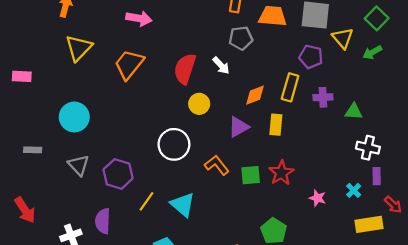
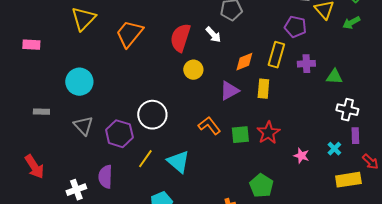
white circle: (174, 144) -> (152, 115), moved

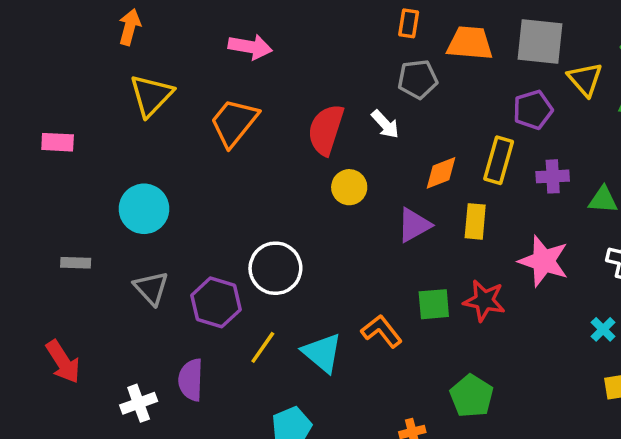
purple pentagon: (295, 27) -> (533, 110), turned -30
orange L-shape: (209, 126) -> (382, 331), moved
red star: (268, 133) -> (484, 301), turned -30
pink star: (301, 156) -> (544, 261), moved, size x1.8

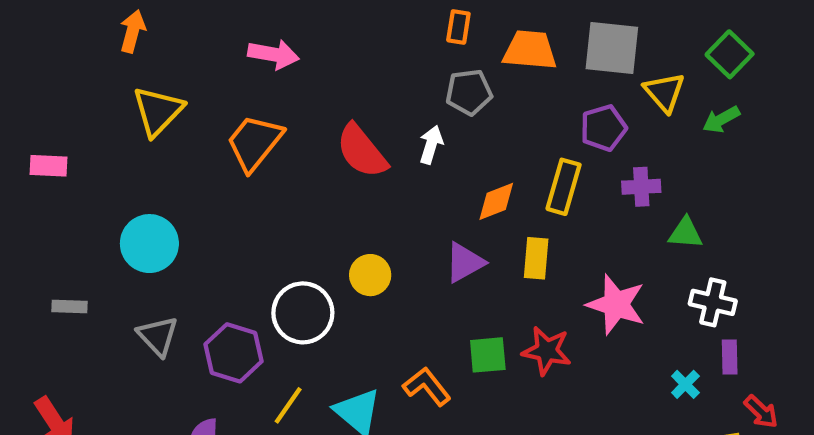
white arrow: (385, 124) -> (431, 145), turned -120
red semicircle: (326, 130) -> (362, 151), turned -57
purple cross: (553, 176) -> (641, 187), moved
yellow circle: (349, 187) -> (370, 275), moved

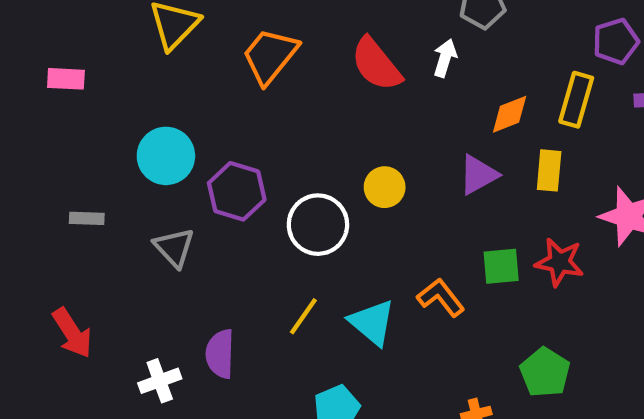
purple hexagon: (233, 353) -> (237, 191), moved

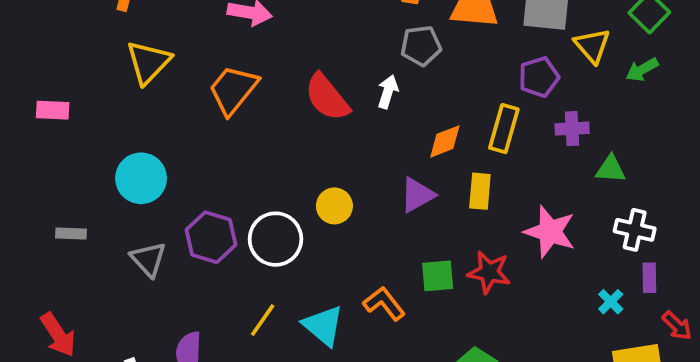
purple hexagon: (237, 191) -> (211, 237), moved

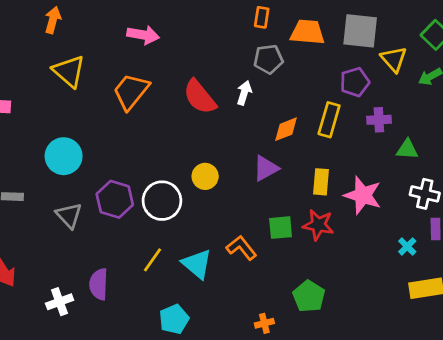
yellow triangle: (148, 62) -> (69, 71), turned -33
yellow rectangle: (480, 191) -> (321, 182), moved

